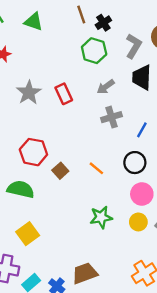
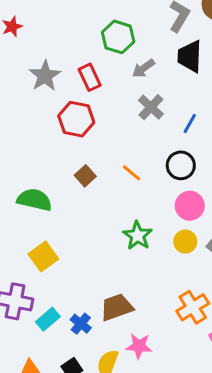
green hexagon: (94, 51) -> (118, 37), moved
gray cross: (112, 117) -> (151, 107), turned -30
red hexagon: (33, 152) -> (76, 119), moved
green star: (101, 217) -> (137, 236), turned -30

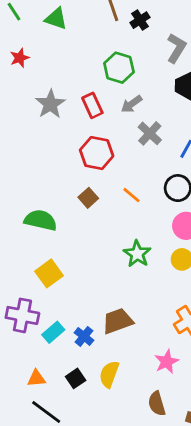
gray arrow: (143, 68) -> (132, 104), moved
red hexagon: (76, 119) -> (97, 153), moved
pink star: (139, 346) -> (167, 362), moved, turned -30

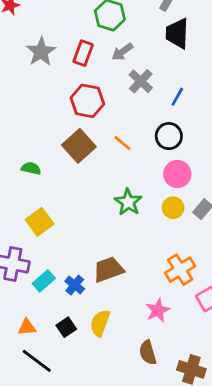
red rectangle: (92, 105) -> (83, 53), turned 45
brown square: (88, 198) -> (79, 146), size x1.6
green semicircle: (41, 220) -> (31, 168), size x0.6

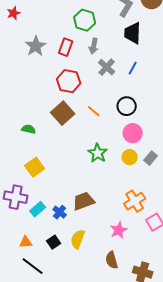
gray arrow: (122, 52) -> (94, 46), turned -42
blue line: (177, 97) -> (133, 68), moved

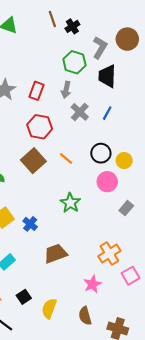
green hexagon: (85, 20) -> (74, 62), moved
yellow circle: (130, 157) -> (124, 161), moved
blue cross: (60, 212) -> (30, 224), moved
yellow semicircle: (78, 239) -> (49, 308), moved

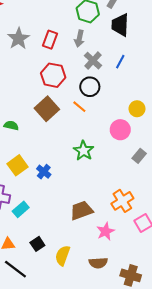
black circle: (101, 153) -> (90, 87), moved
brown trapezoid: (55, 254) -> (81, 210), moved
brown semicircle: (85, 316) -> (98, 263), turned -78

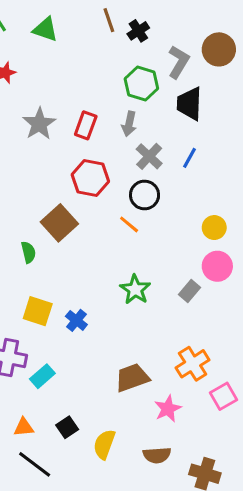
brown square: (47, 109) -> (59, 223), moved
green semicircle: (11, 126) -> (28, 252), turned 64
pink circle: (120, 130) -> (217, 266), moved
gray rectangle: (139, 156) -> (189, 291), moved
yellow square: (18, 165) -> (38, 311), turned -36

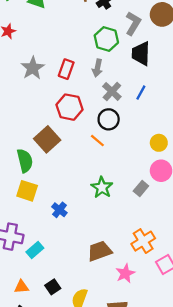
green semicircle: (28, 252) -> (25, 161), size x1.5
yellow square: (38, 311) -> (27, 191), moved

